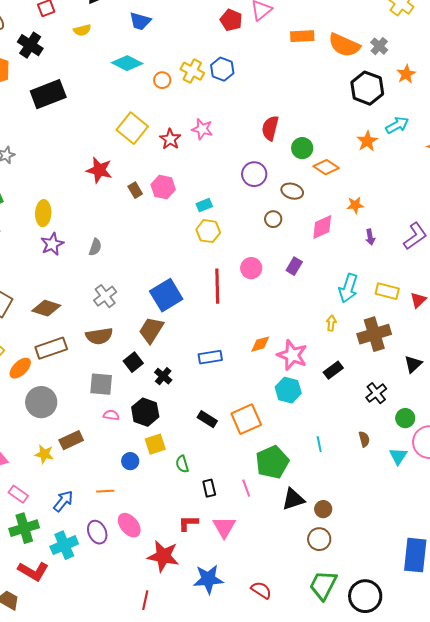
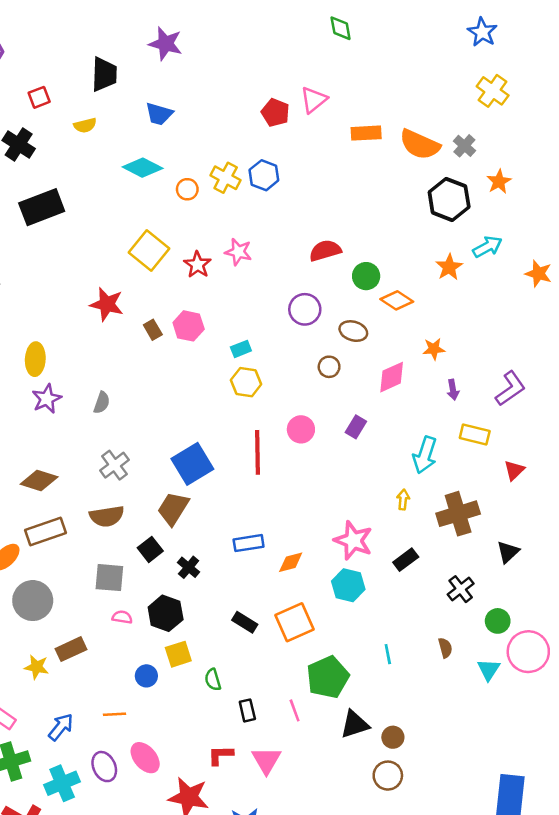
red semicircle: (270, 128) -> (325, 251), turned 60
yellow rectangle: (387, 291) -> (475, 434), moved
orange diamond: (260, 344) -> (291, 562), moved

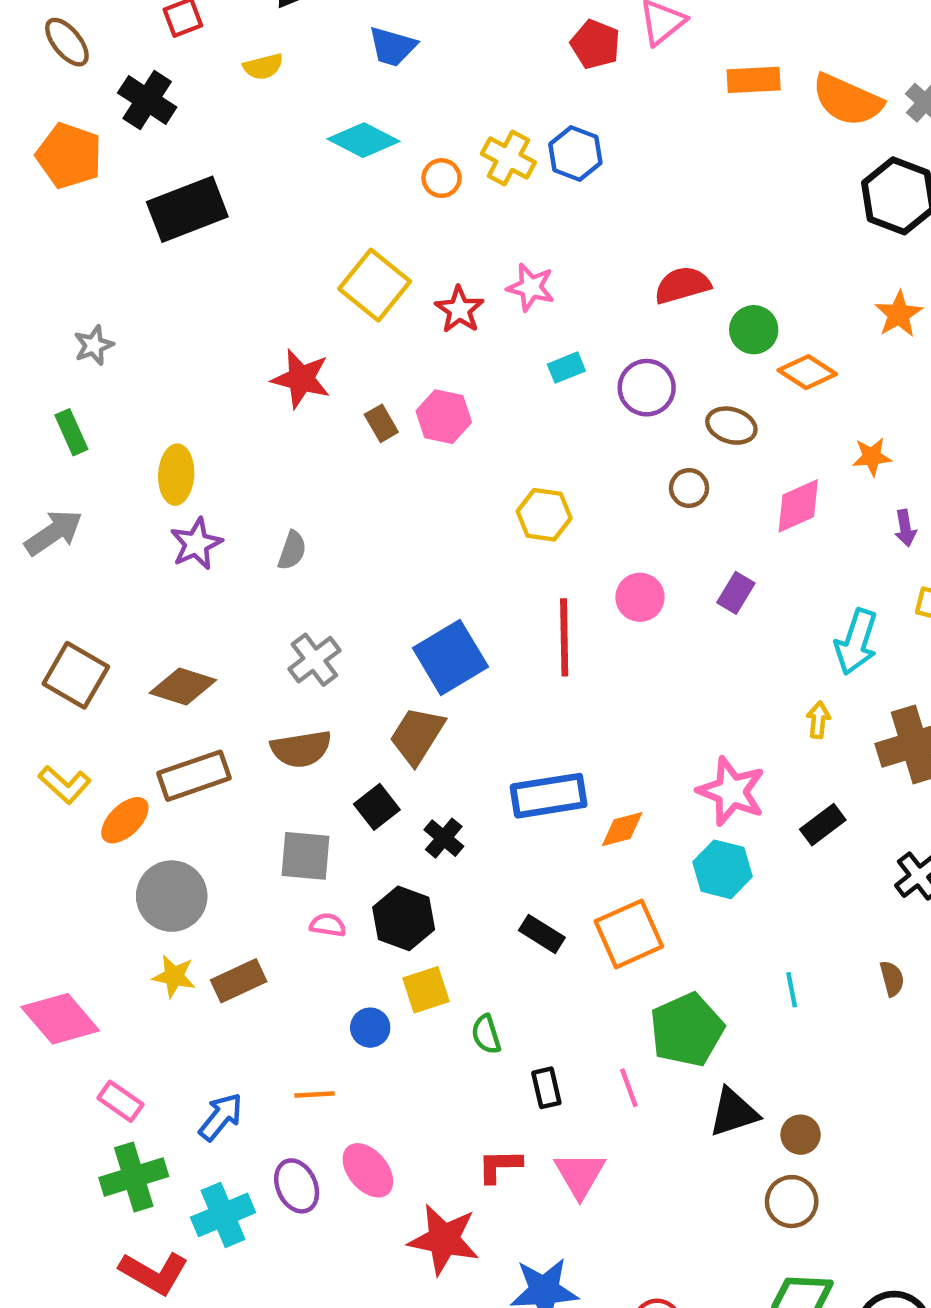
cyan rectangle: (241, 349) -> (566, 368), moved
blue rectangle: (249, 543) -> (549, 796), size x1.4
yellow star: (37, 667) -> (174, 976), moved

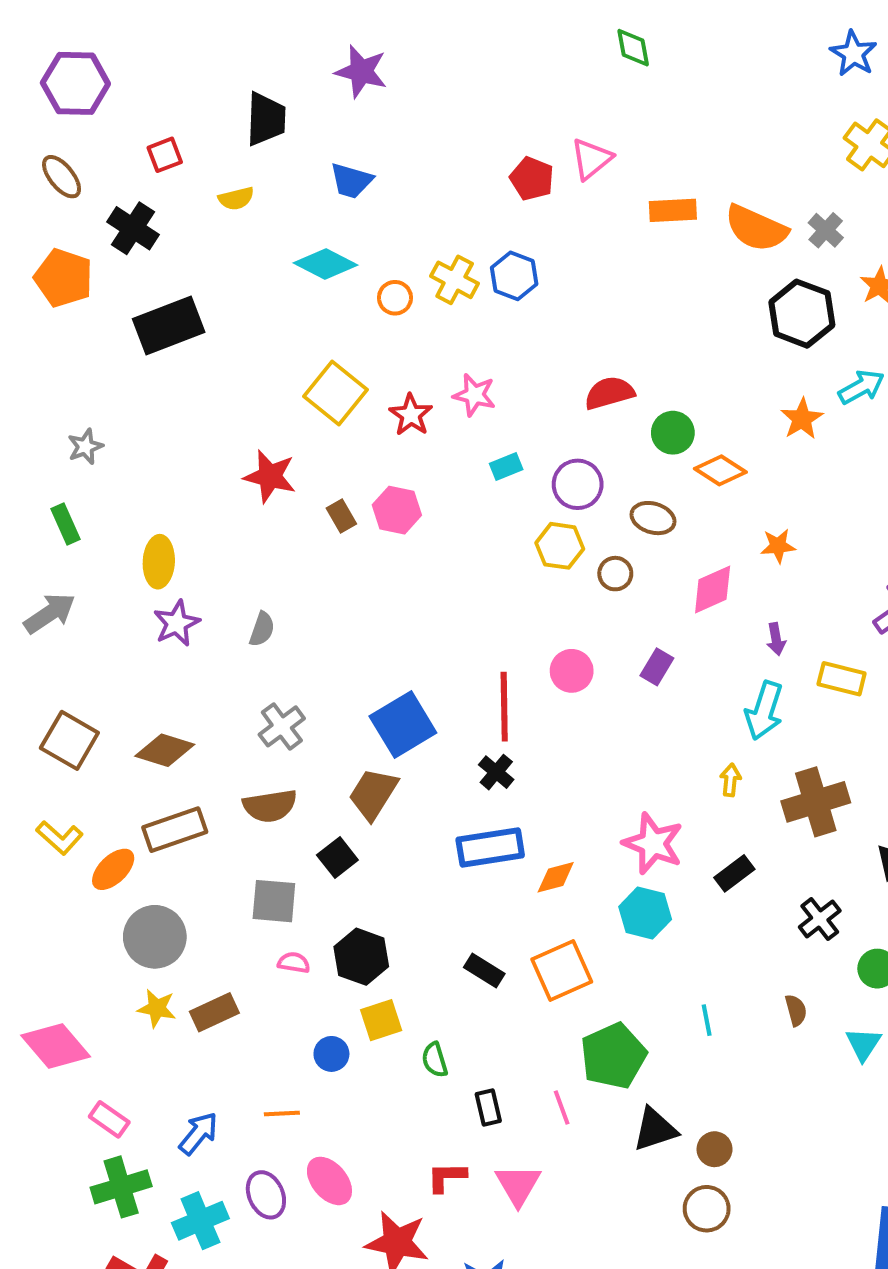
yellow hexagon: (544, 515) -> (560, 546), moved
purple arrow: (905, 528) -> (776, 639), moved
black cross: (444, 838) -> (496, 772), moved

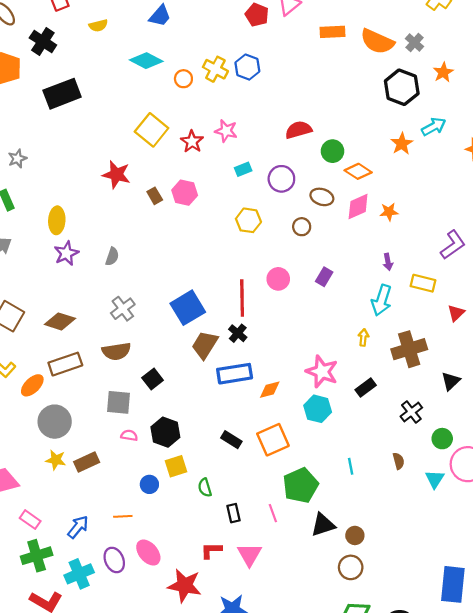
blue trapezoid: (351, 181) -> (160, 16), turned -65
yellow hexagon: (560, 546) -> (248, 220), moved
pink diamond: (713, 589) -> (358, 206), moved
brown trapezoid: (373, 794) -> (205, 345), moved

